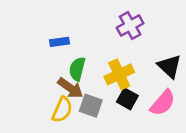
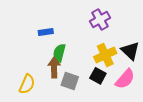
yellow cross: (119, 74) -> (105, 55), moved
brown arrow: (70, 88) -> (54, 67), turned -126
yellow semicircle: (62, 110) -> (27, 84), moved

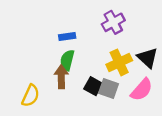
blue rectangle: (46, 32) -> (67, 36), moved
black square: (98, 76) -> (93, 86), moved
gray square: (70, 81) -> (109, 88), moved

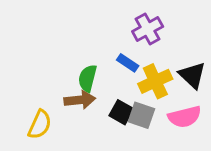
blue rectangle: (67, 36) -> (128, 63), moved, turned 42
brown arrow: (61, 77) -> (80, 100), turned 85
pink semicircle: (142, 90) -> (185, 117), turned 35

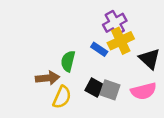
yellow cross: (155, 81) -> (121, 41), moved
brown arrow: (80, 100) -> (48, 78), moved
yellow semicircle: (40, 124) -> (62, 97), moved

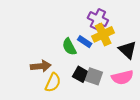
purple cross: (115, 23) -> (98, 19), turned -36
green semicircle: (68, 61) -> (69, 47), moved, turned -42

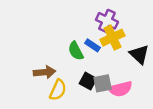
gray square: (94, 76) -> (103, 83), turned -30
pink semicircle: (122, 77) -> (120, 89), moved

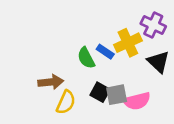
purple cross: (107, 21) -> (153, 25), moved

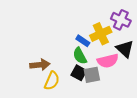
green semicircle: (86, 58) -> (80, 56), moved
pink semicircle: (137, 101) -> (108, 61), moved

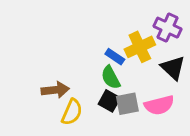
pink semicircle: (108, 61) -> (159, 105), moved

